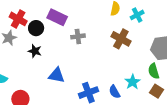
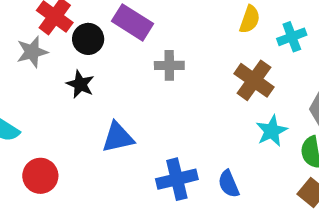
blue triangle: (57, 75) -> (118, 137), turned -30
cyan star: (133, 82) -> (272, 131), moved

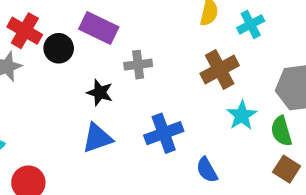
brown cross: (254, 80) -> (220, 69), turned 33
black star: (80, 84) -> (100, 92), moved
blue cross: (177, 179) -> (164, 133), moved

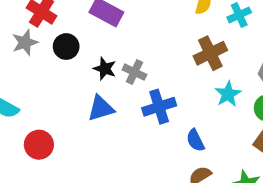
black circle: (59, 48) -> (66, 47), moved
gray cross: (138, 65) -> (134, 72), moved, turned 30

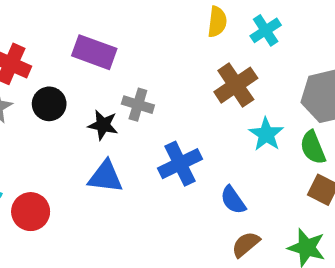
gray cross: (134, 72) -> (138, 105), moved
blue triangle: (101, 108) -> (105, 177), turned 32
red circle: (39, 145) -> (31, 212), moved

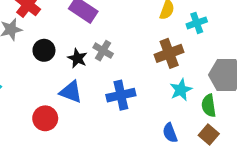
black circle: (49, 104) -> (44, 50), moved
blue semicircle: (233, 200) -> (170, 133), moved
red circle: (31, 212) -> (45, 118), moved

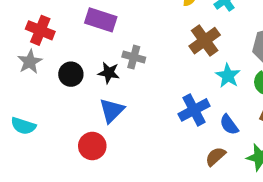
blue triangle: (71, 92) -> (112, 110), turned -50
blue cross: (121, 95) -> (194, 110), moved

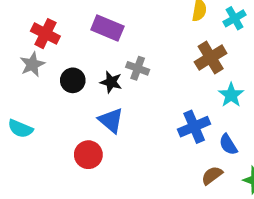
blue triangle: (112, 110) -> (111, 120), turned -40

